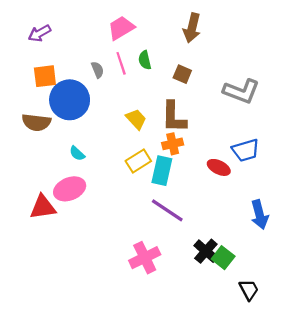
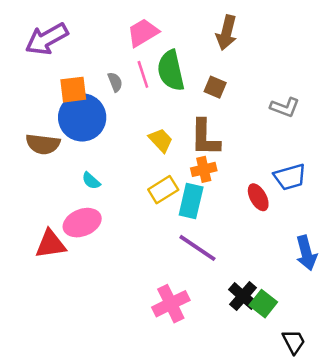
purple arrow: (40, 33) -> (47, 39), size x1.6
green semicircle: (145, 60) -> (171, 71), size x1.8
orange square: (45, 76) -> (73, 90), moved
gray L-shape: (241, 91) -> (285, 107), size x0.7
red ellipse: (219, 167) -> (258, 197), turned 35

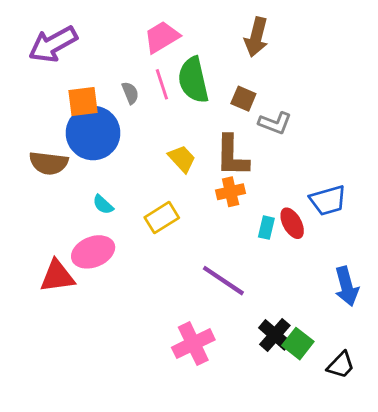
gray L-shape: (285, 107) -> (275, 123), moved
yellow rectangle: (163, 190) -> (162, 218), moved
cyan rectangle: (191, 201) -> (266, 228), moved, size x0.6
black trapezoid: (294, 342) -> (341, 365), moved, turned 72

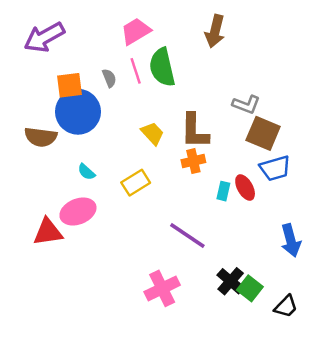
brown square: (243, 99) -> (263, 133), moved, size x1.6
gray L-shape: (275, 123) -> (246, 105), moved

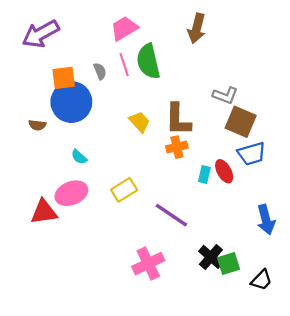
brown semicircle: (41, 137) -> (37, 125), size x0.6
yellow rectangle: (136, 183) -> (124, 190), moved
green square: (250, 288) -> (229, 264), turned 35

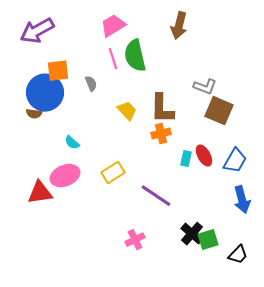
gray semicircle: (100, 71) -> (91, 84), moved
blue circle: (71, 102) -> (45, 93), moved
blue trapezoid: (252, 154) -> (235, 161), moved, turned -44
pink cross: (148, 264) -> (135, 240), size x0.7

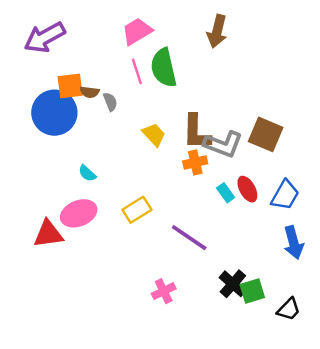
gray L-shape: (205, 87) -> (223, 144), moved, size x1.4
brown semicircle: (34, 114) -> (90, 92), moved
cyan rectangle: (186, 159) -> (226, 193), turned -49

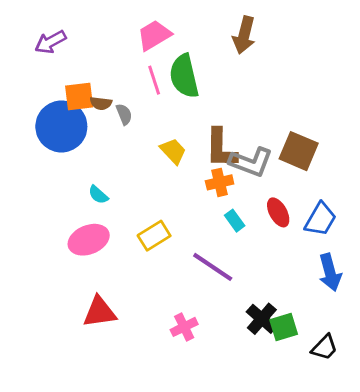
purple arrow: (45, 37) -> (50, 42), size x0.7
cyan rectangle: (226, 193) -> (235, 221), moved
red triangle: (48, 234) -> (100, 312), moved

